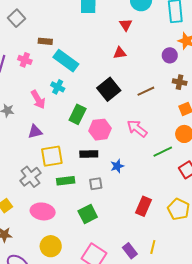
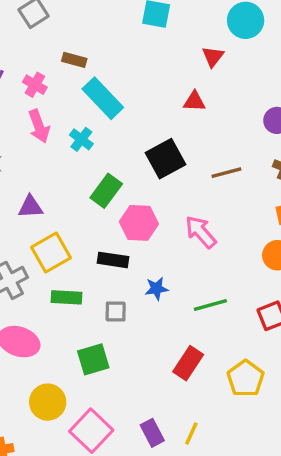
pink arrow: (38, 100) -> (39, 126), moved
green line: (163, 152) -> (210, 305), moved
yellow square: (52, 156) -> (51, 253), turned -30
yellow circle: (51, 246) -> (48, 402), moved

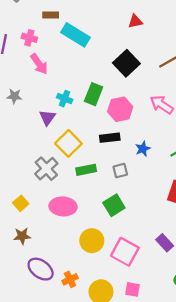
cyan cross: (81, 139) -> (65, 99), moved
purple triangle: (30, 207) -> (47, 117), turned -36

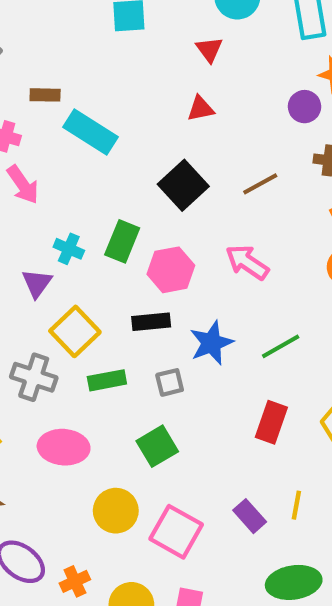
blue star: (143, 149) -> (211, 343), size x1.5
gray cross: (46, 169) -> (34, 377), turned -30

